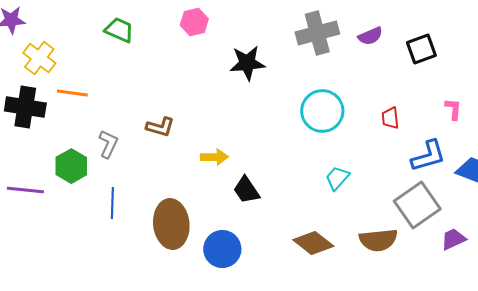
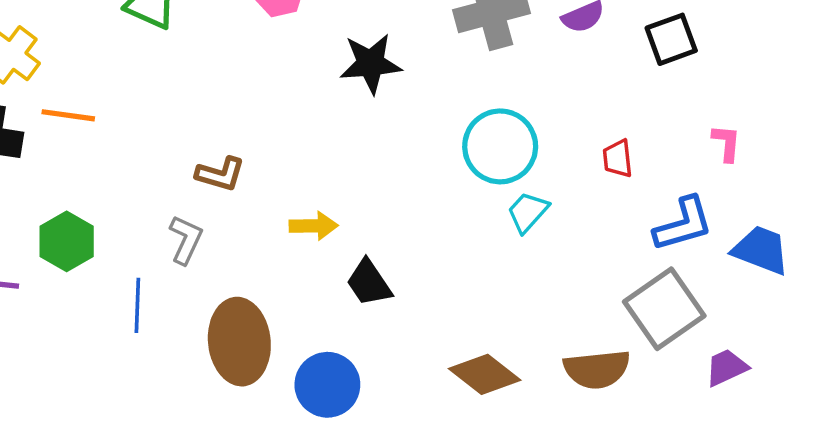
gray L-shape: (108, 144) -> (186, 240), moved
cyan trapezoid: (337, 178) -> (528, 212), moved

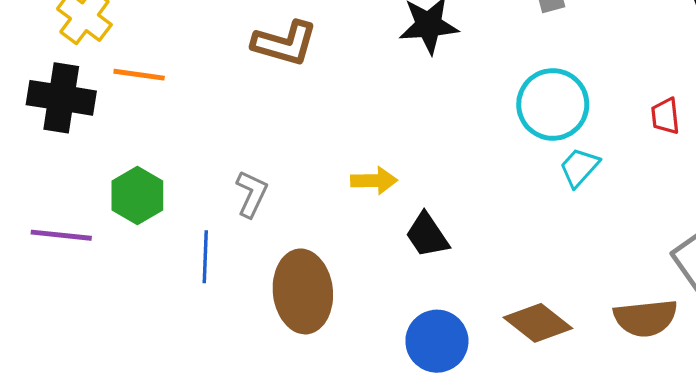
brown L-shape: (220, 174) -> (285, 43), moved, size x1.4
blue circle: (327, 385) -> (437, 341), moved

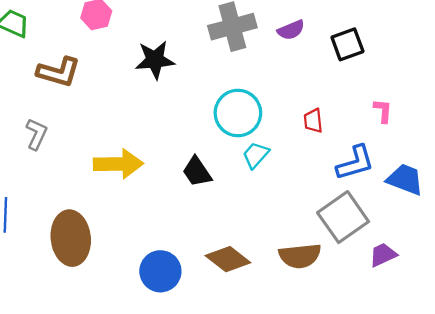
yellow arrow: (374, 181) -> (118, 164), size x1.6
gray L-shape: (252, 194) -> (36, 134), moved
black trapezoid: (427, 235) -> (197, 172), moved

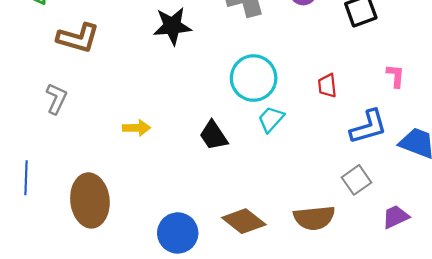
yellow arrow: (118, 164) -> (137, 128), size x0.6
gray square: (343, 217) -> (357, 180), size x0.6

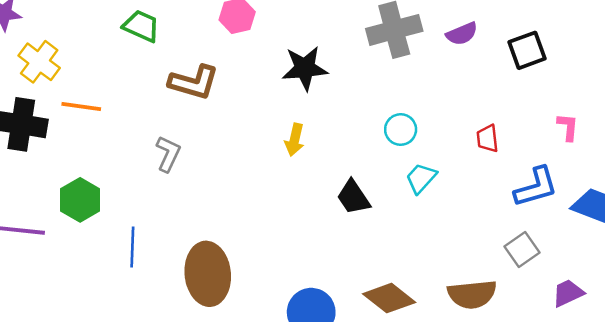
cyan circle: (254, 78) -> (401, 130), size x0.6
yellow arrow: (137, 128) -> (295, 140), moved, turned 104

